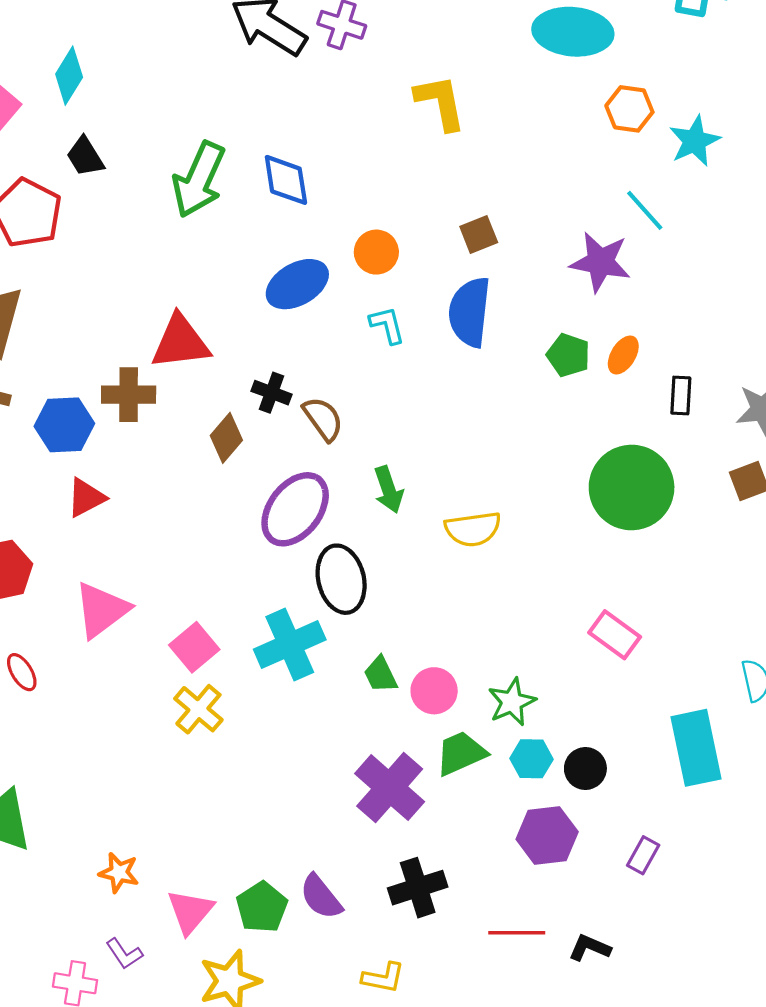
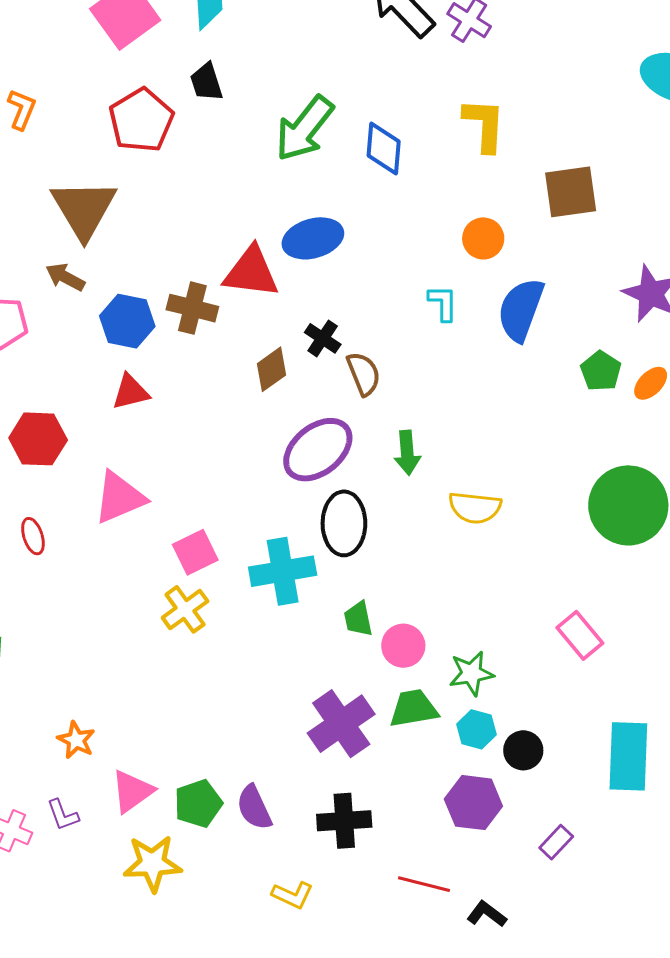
yellow L-shape: (440, 102) -> (484, 125), moved
brown square: (479, 234) -> (571, 192), moved, size x1.6
orange circle: (376, 252) -> (483, 238), moved
blue ellipse: (297, 284) -> (313, 238), moved

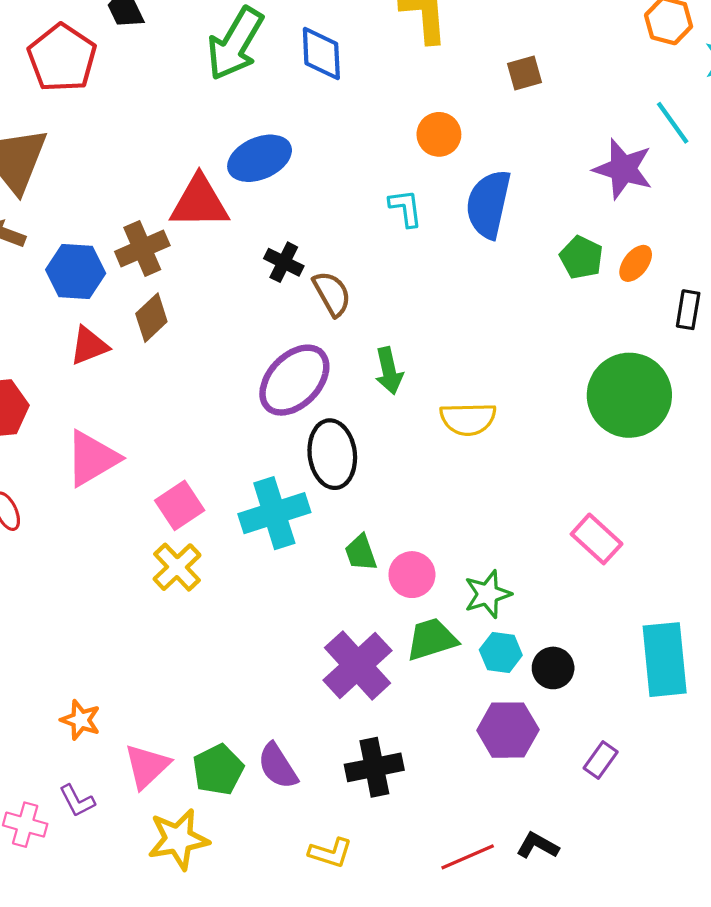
brown square: (571, 192) -> (524, 73), size x0.6
brown cross: (192, 308) -> (142, 249), turned -30
brown diamond: (271, 369) -> (151, 318), moved
red line: (424, 884) -> (468, 857), moved, turned -30

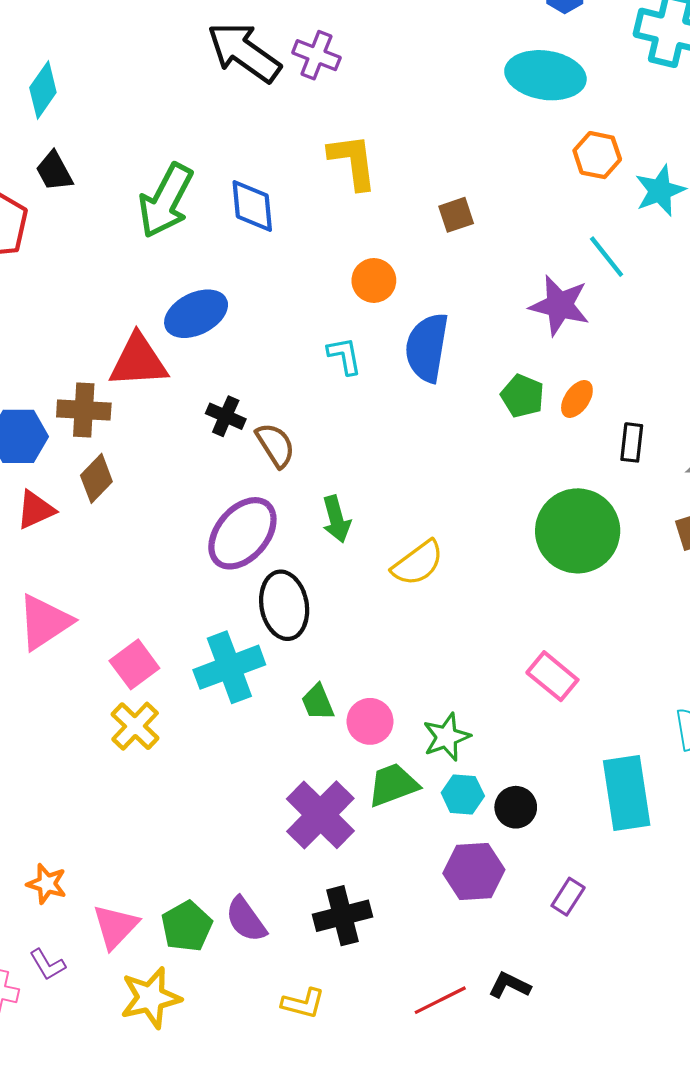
brown cross: (142, 249) -> (84, 410), turned 30
yellow semicircle: (468, 419) -> (418, 563), turned -32

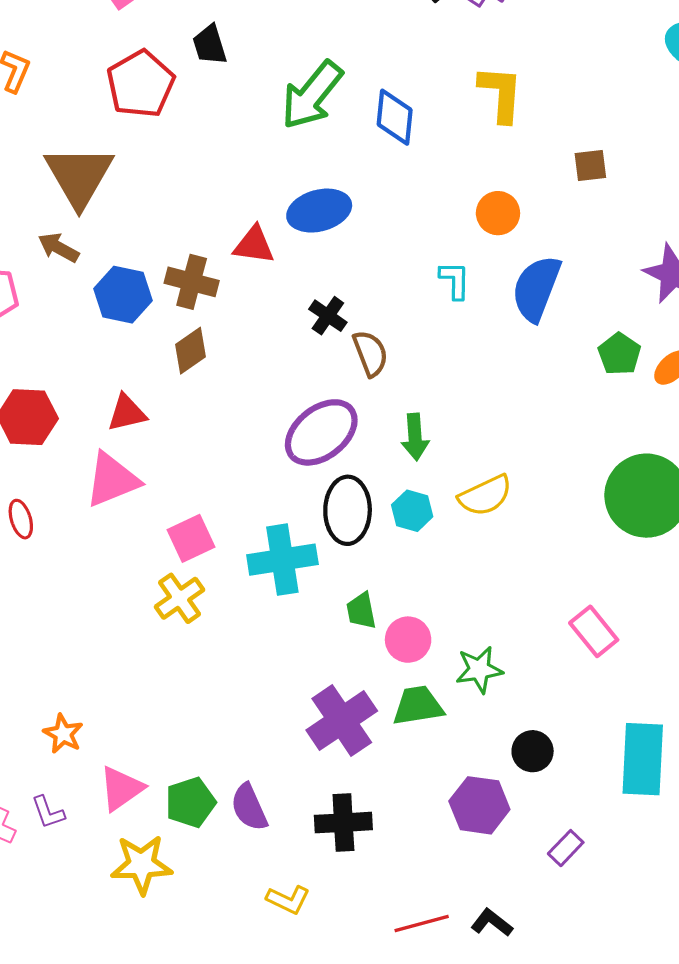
red triangle: (138, 361) -> (254, 245), size x0.7
red triangle: (36, 510) -> (127, 413), moved
cyan hexagon: (463, 794) -> (412, 511), moved

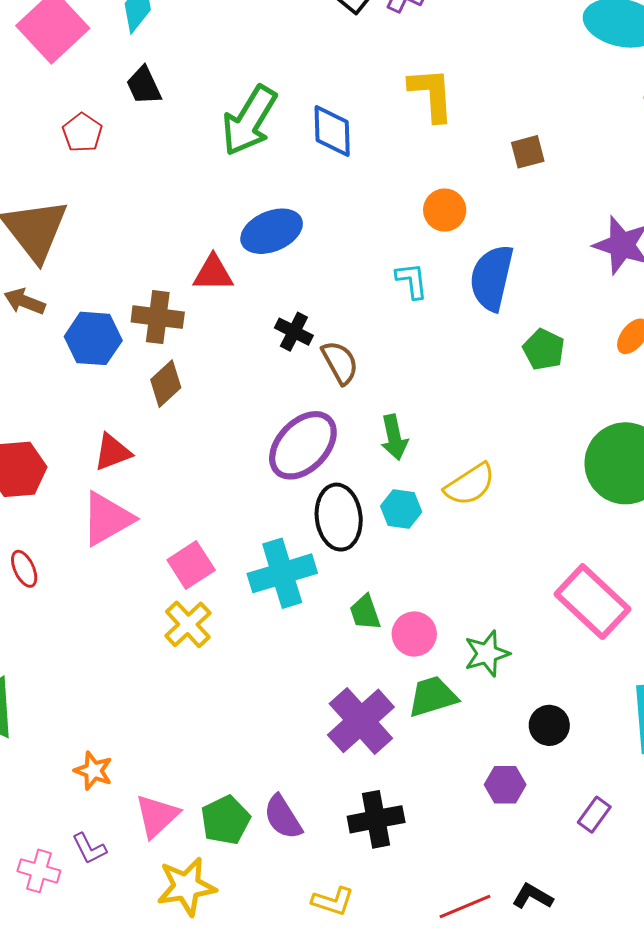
red pentagon: (141, 84) -> (82, 133), size x0.6
green pentagon: (619, 354) -> (544, 349), moved
pink rectangle: (594, 631) -> (593, 602), size x1.5
purple hexagon: (479, 805) -> (505, 785), size x0.7

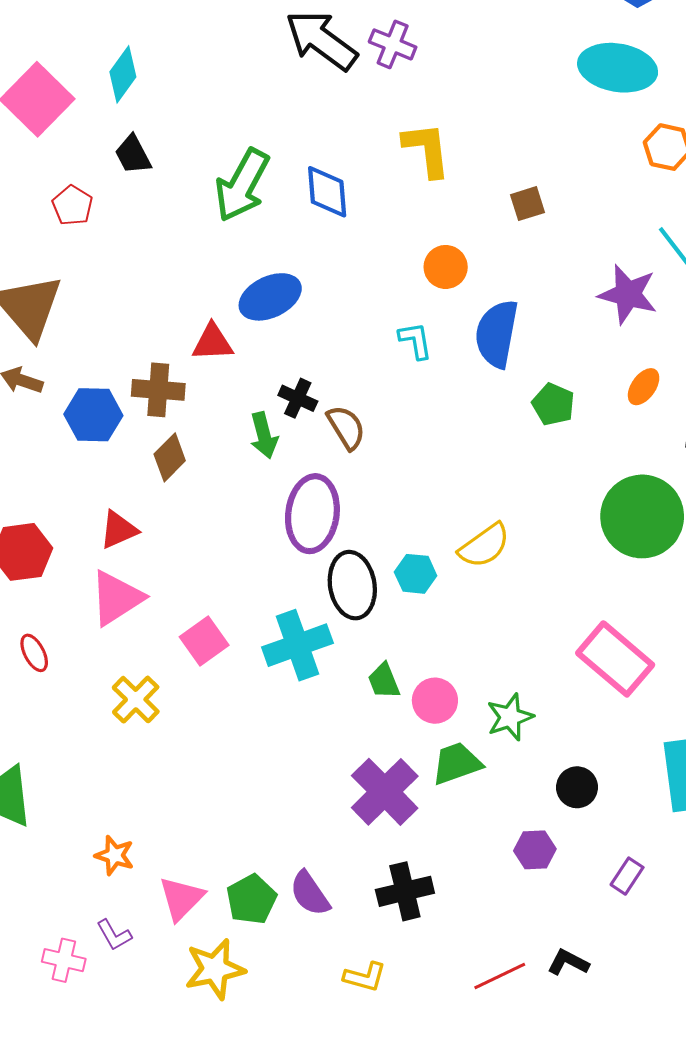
green arrow: (394, 437) -> (264, 435), moved
purple ellipse: (303, 445) -> (312, 514), turned -34
yellow cross: (188, 624) -> (136, 700), moved

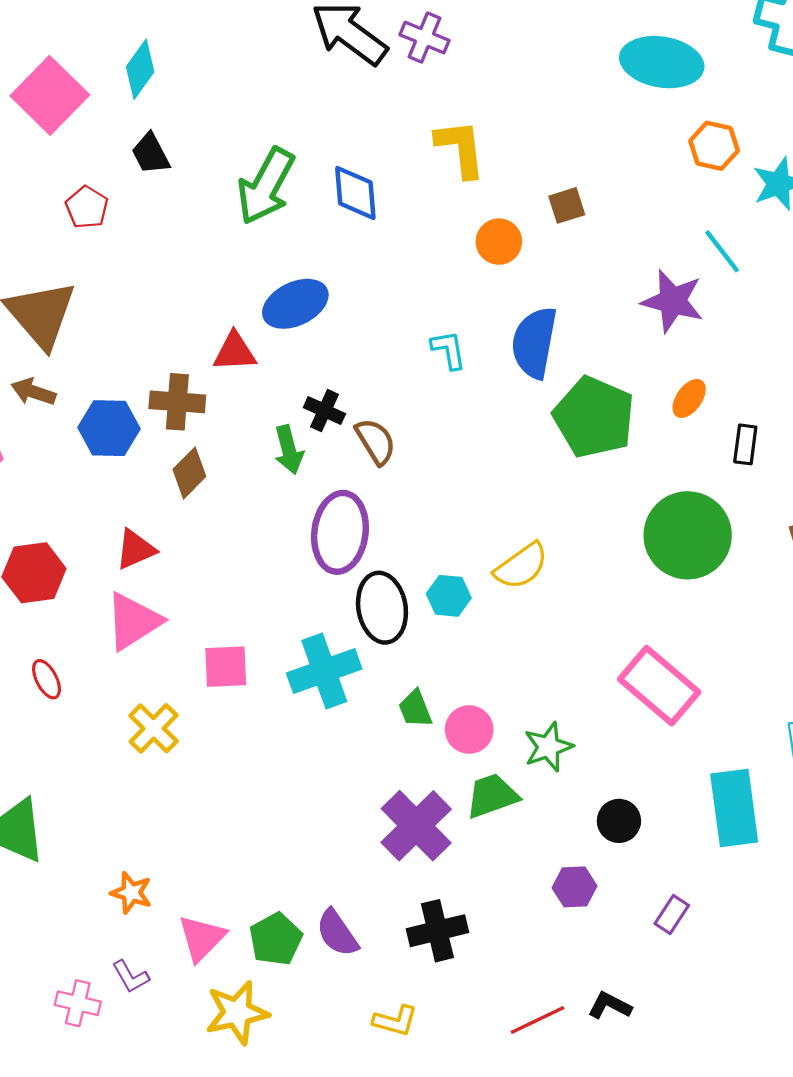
orange circle: (446, 267) -> (499, 242), moved
green pentagon: (553, 404) -> (594, 417), size x1.8
pink square: (204, 641) -> (226, 667), turned 33

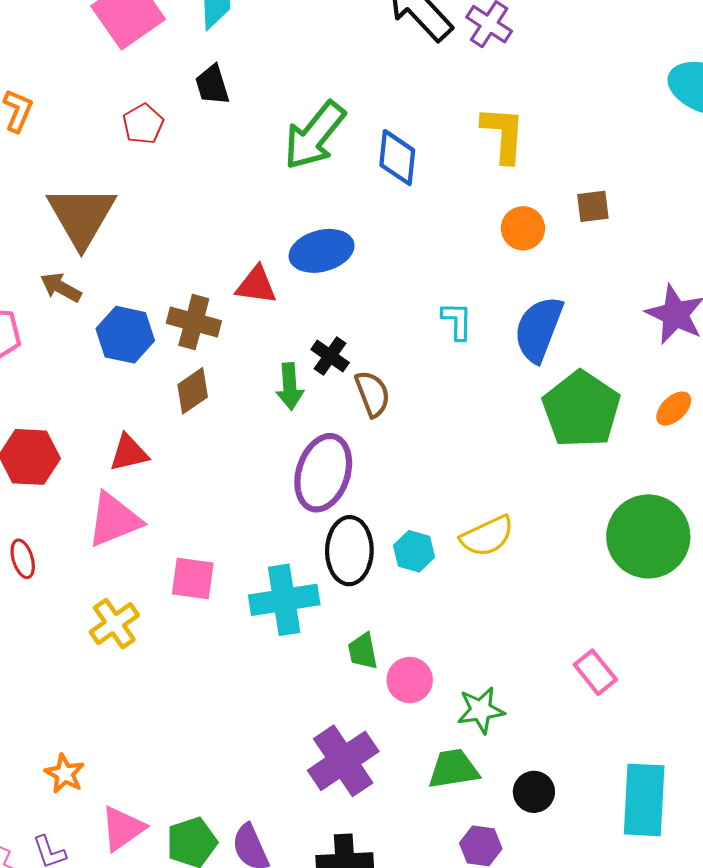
pink rectangle: (659, 686) -> (595, 672), size x0.6
green trapezoid: (492, 796) -> (453, 769), moved

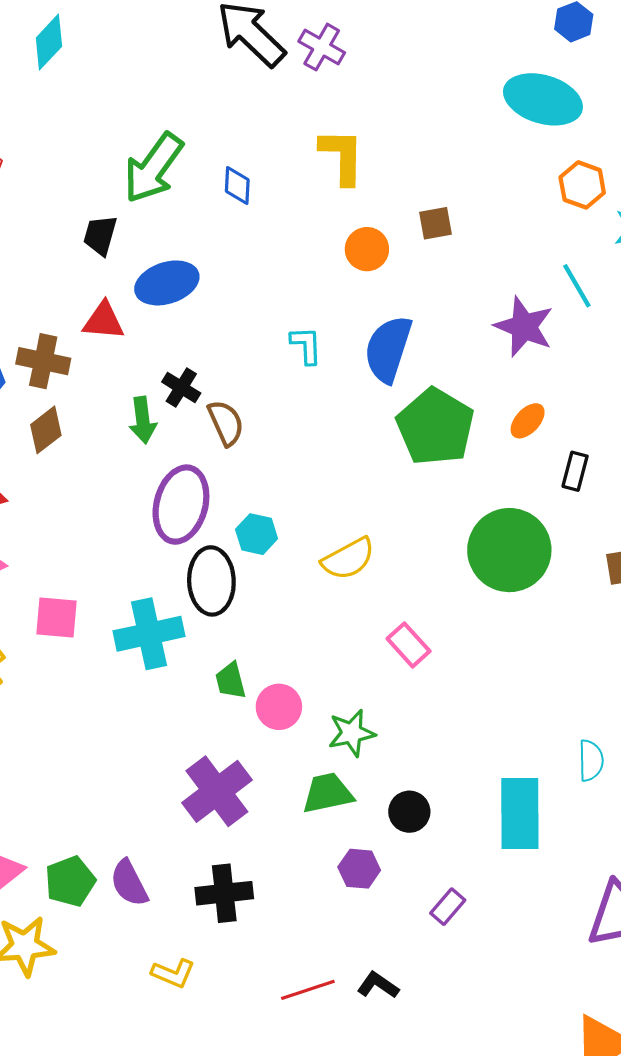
black trapezoid: (212, 85) -> (100, 235), moved, turned 36
blue diamond: (397, 158) -> (237, 185), size x0.7
cyan hexagon: (414, 551) -> (257, 534), moved
pink rectangle: (595, 672) -> (409, 645), moved

